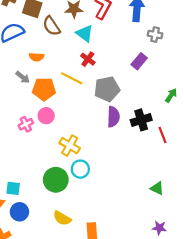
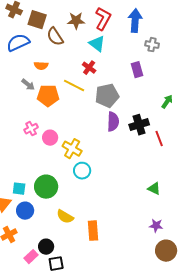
cyan triangle: (85, 33) -> (97, 44), moved
purple rectangle: (139, 61) -> (137, 70), turned -56
pink circle: (46, 116) -> (50, 138), moved
green circle: (56, 180) -> (46, 187), moved

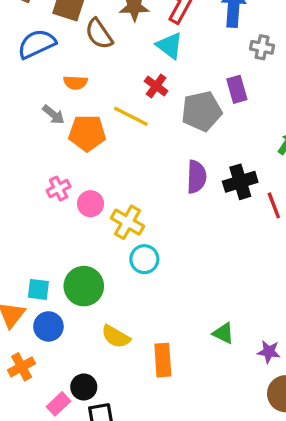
gray pentagon: (107, 96) -> (202, 111), moved
green triangle: (154, 189) -> (223, 333), moved

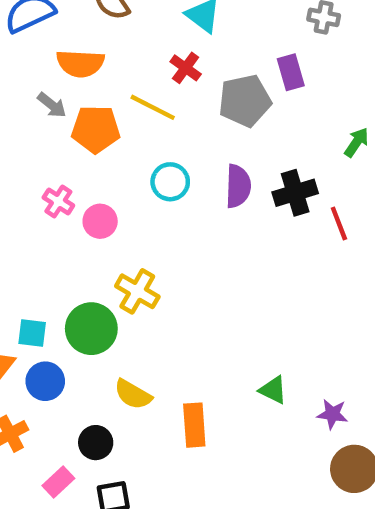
orange semicircle: (75, 83) -> (80, 63), size x1.5
pink cross: (59, 189) -> (58, 202), turned -30
yellow cross: (128, 222) -> (137, 291), moved
cyan circle: (144, 259) -> (170, 182), moved
black circle: (84, 387) -> (96, 443), moved

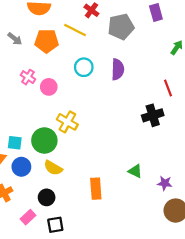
purple rectangle: (291, 72) -> (156, 13), moved
gray arrow: (52, 105) -> (15, 39), moved
black cross: (295, 193) -> (153, 115), moved
yellow semicircle: (133, 394) -> (53, 168), moved

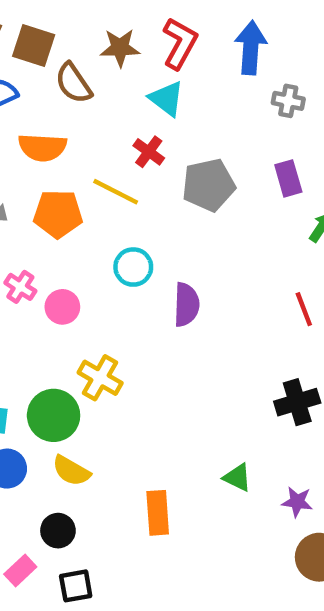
purple rectangle: (156, 13) -> (288, 178), moved
purple semicircle: (118, 69) -> (186, 305), moved
black cross: (153, 115) -> (297, 402), moved

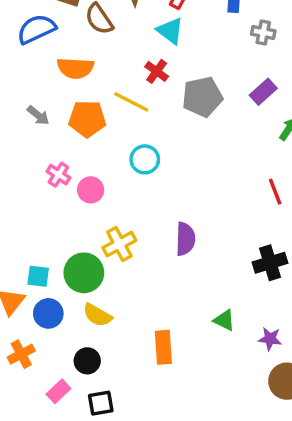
purple rectangle: (288, 178) -> (263, 92), turned 64
purple semicircle: (186, 305) -> (185, 239), moved
yellow cross: (100, 378) -> (119, 244), turned 32

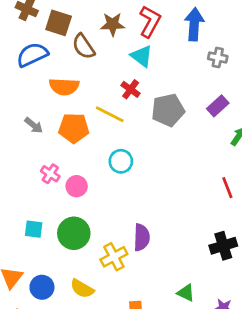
purple semicircle: (185, 239) -> (142, 237), moved
yellow cross: (119, 244) -> (114, 257), moved
green circle: (84, 273) -> (74, 233), moved
cyan square: (38, 276) -> (34, 229), moved

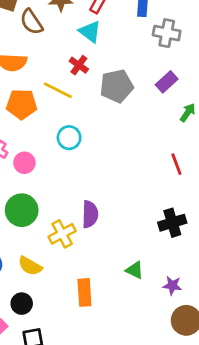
gray cross: (218, 57) -> (167, 33), size x1.4

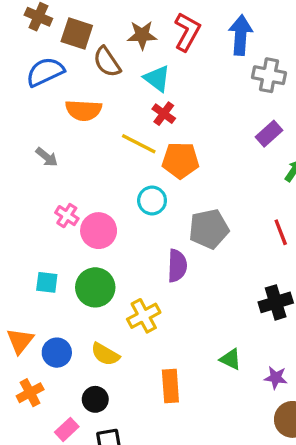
cyan triangle: (90, 32) -> (157, 79), moved
gray pentagon: (116, 86) -> (209, 229), moved
orange pentagon: (22, 104) -> (180, 160), moved
pink circle: (24, 163) -> (99, 231), size x1.4
purple semicircle: (90, 214) -> (177, 266), moved

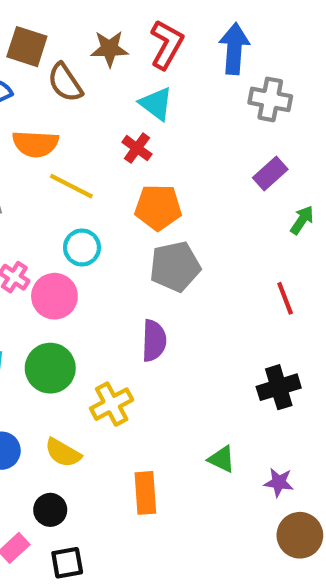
cyan triangle: (157, 79) -> (156, 104), moved
yellow line: (139, 144) -> (71, 186), moved
cyan circle: (152, 201) -> (82, 248), moved
gray pentagon: (209, 229) -> (175, 267), moved

